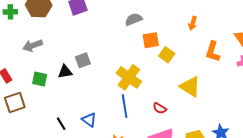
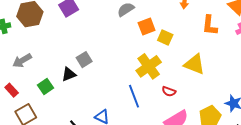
gray arrow: (33, 46) -> (22, 61), moved
yellow cross: (129, 77) -> (149, 66), moved, turned 30
green square: (40, 79) -> (45, 86), turned -35

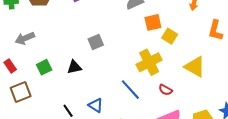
gray square: (84, 60) -> (96, 42), moved
black triangle: (69, 74) -> (74, 67), moved
blue line: (134, 96) -> (130, 90), turned -30

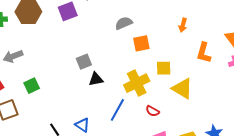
yellow square: (170, 36) -> (164, 68), moved, turned -35
black triangle: (74, 67) -> (96, 79), moved
blue line: (130, 90) -> (117, 110), turned 70

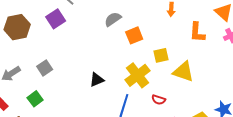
gray square: (84, 62) -> (45, 68), moved

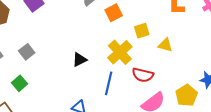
yellow triangle: (183, 72) -> (165, 45), size x0.7
red semicircle: (159, 100) -> (143, 75), size x1.5

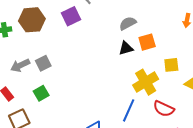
gray square: (27, 52) -> (43, 63), moved
black triangle: (80, 60) -> (126, 48), moved

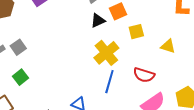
yellow square: (171, 65) -> (136, 32), moved
yellow cross: (146, 82) -> (106, 53), moved

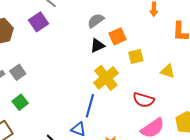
blue line: (109, 82) -> (90, 106), moved

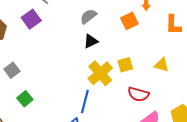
orange square: (118, 36) -> (129, 21), moved
yellow square: (136, 57) -> (125, 65), moved
green square: (20, 102) -> (25, 99), moved

